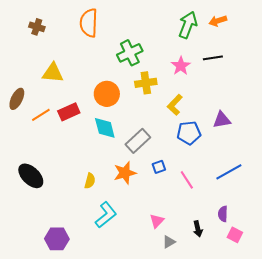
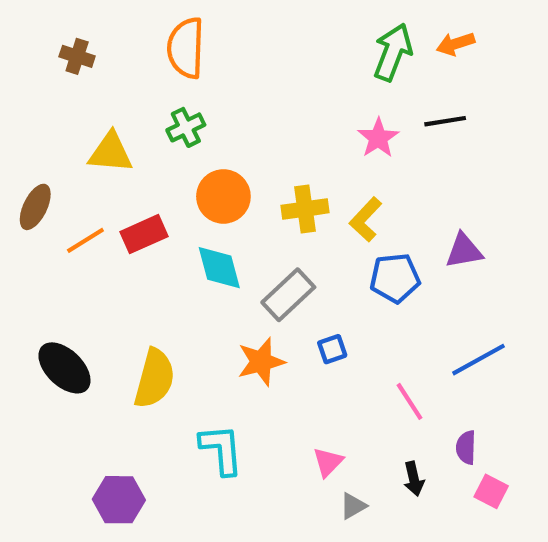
green cross: (130, 53) -> (186, 127), moved, size x0.7
yellow cross: (146, 83) -> (305, 209), moved
pink line: (187, 180) -> (410, 401), moved
yellow semicircle: (90, 181) -> (154, 378), moved, size x1.8
cyan L-shape: (106, 215) -> (221, 450), turned -56

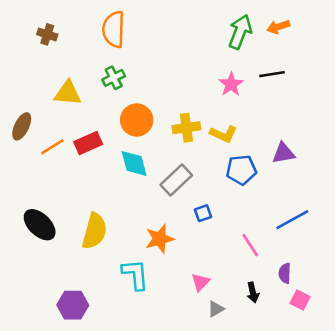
yellow L-shape: (366, 219) -> (223, 134), turned -108
orange star: (261, 362) -> (160, 239), moved

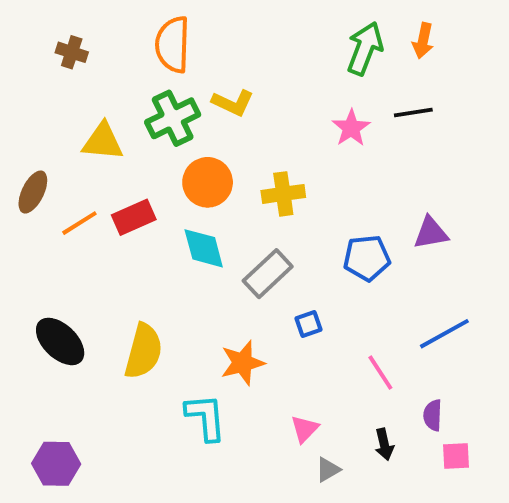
orange arrow: (278, 27) -> (423, 41), turned -60
green cross: (114, 78) -> (173, 118), size x1.5
yellow L-shape: (223, 134) -> (233, 103), moved
pink square: (300, 300) -> (456, 456), turned -30
purple hexagon: (73, 305) -> (56, 464), moved

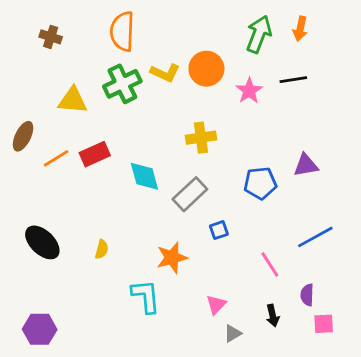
orange circle: (208, 182) -> (206, 69), moved
yellow semicircle: (144, 351) -> (102, 249), size x0.5

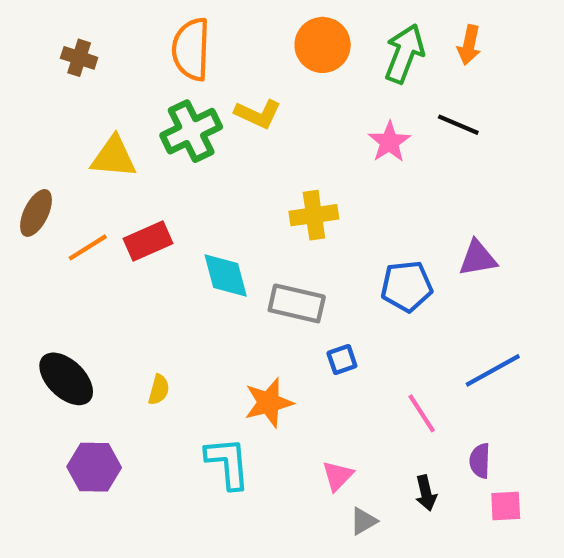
orange circle: (206, 69) -> (323, 45), moved
black line: (293, 80) -> (458, 125), turned 32
gray rectangle: (190, 194) -> (297, 303), turned 56
purple hexagon: (40, 329) -> (94, 467), moved

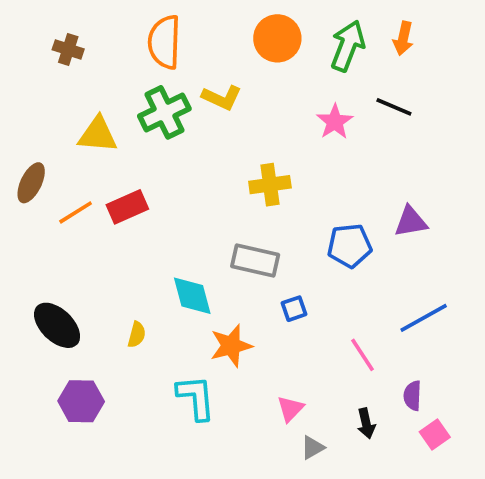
cyan diamond: (226, 275) -> (192, 296), moved
pink square: (506, 506) -> (435, 435), turned -32

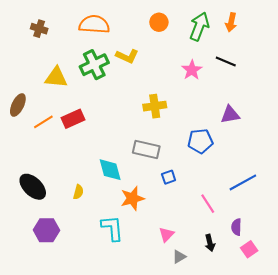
orange circle: (277, 38) -> (159, 22), size x0.7
orange semicircle: (164, 42) -> (94, 24), turned 92
purple triangle: (411, 222) -> (230, 115), moved

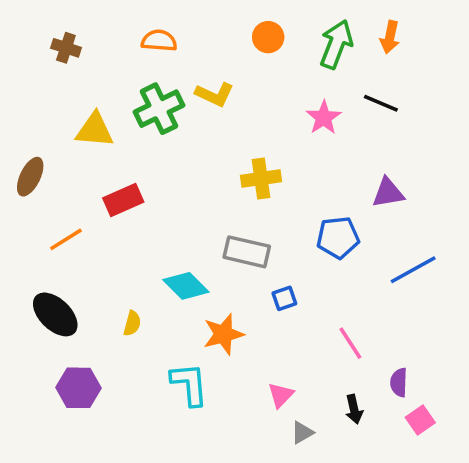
orange semicircle: (94, 24) -> (159, 41), size x0.7
orange line: (43, 122) -> (66, 239), moved
cyan diamond: (110, 170) -> (186, 286), turned -30
blue line: (243, 182) -> (413, 270), moved

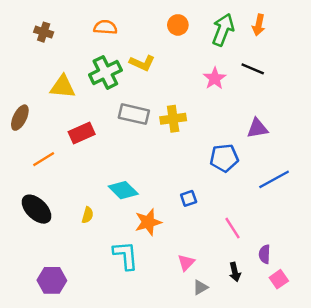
gray rectangle: (247, 252) -> (134, 114), moved
purple hexagon: (78, 388) -> (52, 280), moved

